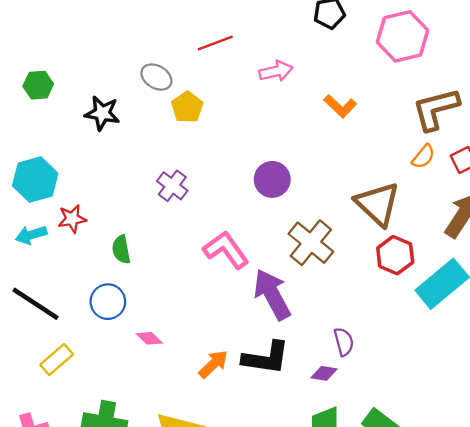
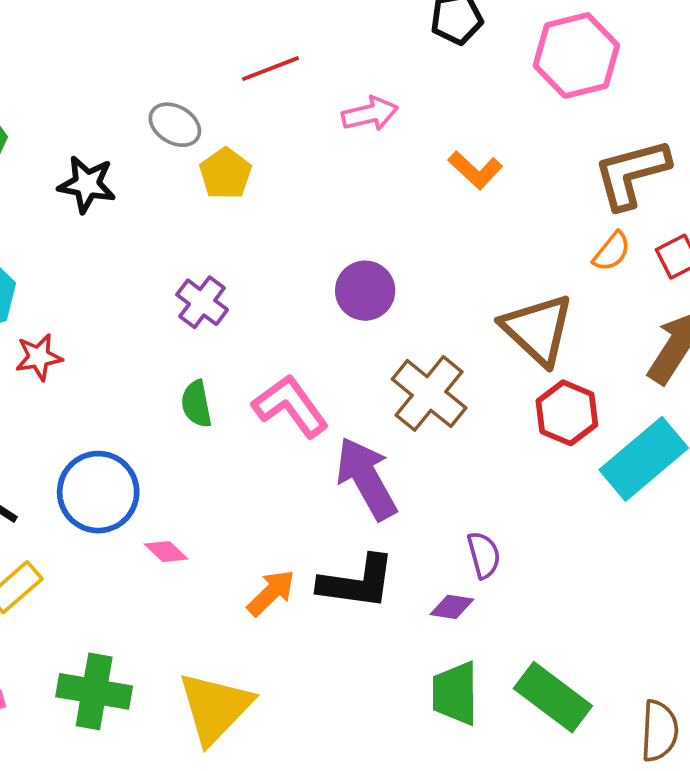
green semicircle: (121, 249) -> (196, 404), moved
blue circle: (108, 302) -> (98, 492), size x1.4

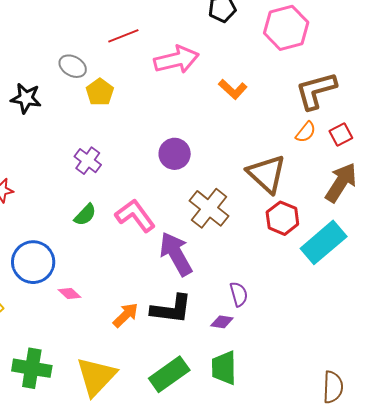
pink arrow: (370, 114) -> (176, 60), size x1.5
green semicircle: (196, 404) -> (85, 215), turned -125
green rectangle: (553, 697) -> (169, 374), moved, turned -72

